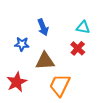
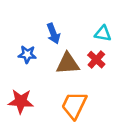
brown triangle: (45, 61) -> (68, 64), moved
red star: (17, 82) -> (21, 101), turned 30

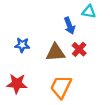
blue arrow: (53, 34) -> (70, 26), moved
cyan triangle: (103, 34) -> (89, 12), moved

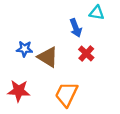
brown triangle: (56, 52) -> (48, 57), moved, turned 36

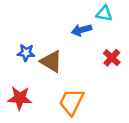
blue arrow: (76, 28) -> (82, 30), turned 96
red cross: (86, 54) -> (112, 58), moved

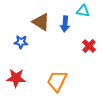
blue arrow: (82, 30) -> (65, 24), turned -70
brown triangle: (51, 62) -> (41, 22), moved

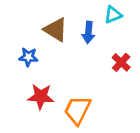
cyan triangle: (83, 11) -> (113, 15), turned -32
red star: (16, 78) -> (41, 97), moved

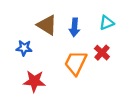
cyan triangle: (113, 15) -> (107, 23), moved
orange trapezoid: (78, 110) -> (76, 63), moved

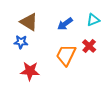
brown triangle: (47, 25) -> (29, 22), moved
blue arrow: (74, 27) -> (65, 24), turned 49

